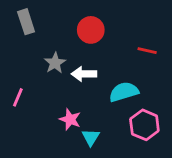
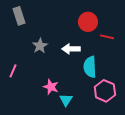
red circle: (91, 30) -> (88, 22), moved
white arrow: (84, 74) -> (71, 49), moved
cyan semicircle: (124, 92) -> (90, 67), turned -75

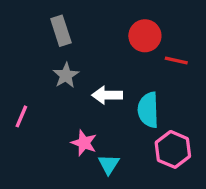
gray rectangle: (19, 16) -> (61, 31), moved
white arrow: (71, 49) -> (107, 95), moved

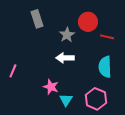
gray star: (66, 75) -> (67, 35), moved
cyan semicircle: (148, 110) -> (105, 67), moved
pink hexagon: (173, 149) -> (96, 99), moved

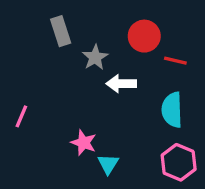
gray star: (67, 35) -> (95, 57), moved
white arrow: (65, 58) -> (121, 84), moved
pink hexagon: (96, 99) -> (179, 162), moved

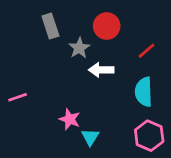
red circle: (144, 36) -> (107, 26), moved
red line: (175, 61) -> (146, 51), turned -54
pink line: (21, 116) -> (18, 97), turned 48

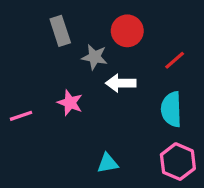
gray star: (79, 48) -> (95, 57), turned -30
pink star: (70, 119) -> (70, 103), moved
cyan triangle: (90, 137) -> (108, 163), turned 48

